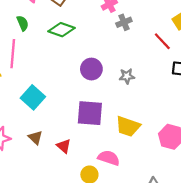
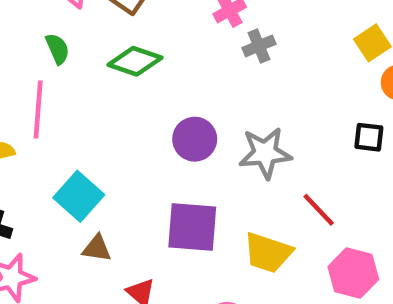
red line: (162, 41) -> (319, 210), moved
gray star: (127, 76) -> (265, 153), size x1.6
brown triangle: (35, 138) -> (97, 248), moved, turned -35

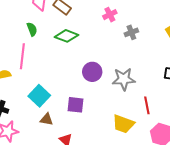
gray cross: (259, 46) -> (131, 32), moved
red line: (319, 210) -> (147, 105), turned 30
purple square: (192, 227) -> (76, 105), moved, size x0.7

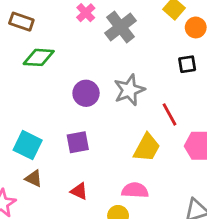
gray cross: (131, 32) -> (121, 27), size x1.6
brown triangle: (47, 119) -> (34, 178), moved, turned 32
yellow trapezoid: (123, 124) -> (147, 148), turned -65

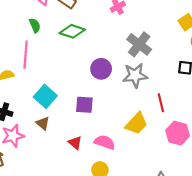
gray cross: (121, 27) -> (139, 44), moved, turned -30
pink semicircle: (135, 190) -> (105, 142), moved

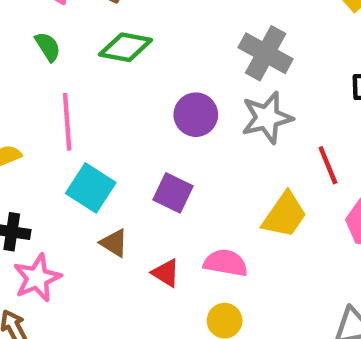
pink line: (26, 55) -> (67, 122), moved
purple square: (84, 105) -> (173, 193), turned 30
brown triangle: (43, 123) -> (114, 243), moved

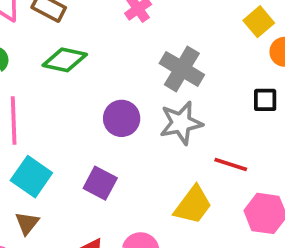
red line: (328, 165) -> (231, 165), turned -52
brown triangle: (114, 243) -> (27, 223), moved, turned 35

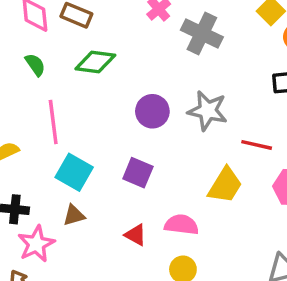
gray cross: (182, 69) -> (202, 34), moved
gray star: (181, 123) -> (208, 111), turned 30
brown triangle: (27, 223) -> (74, 215), turned 40

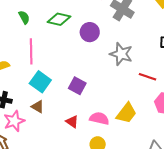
purple circle: (152, 111) -> (90, 32), moved
yellow trapezoid: (225, 185) -> (126, 113), moved
brown triangle: (74, 215) -> (38, 107), turned 40

